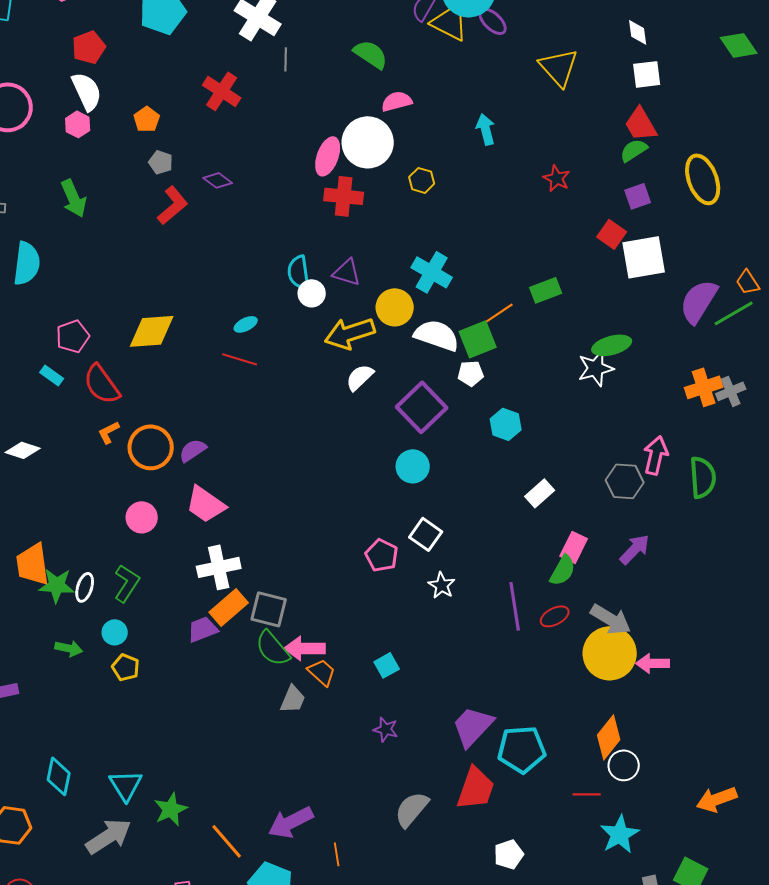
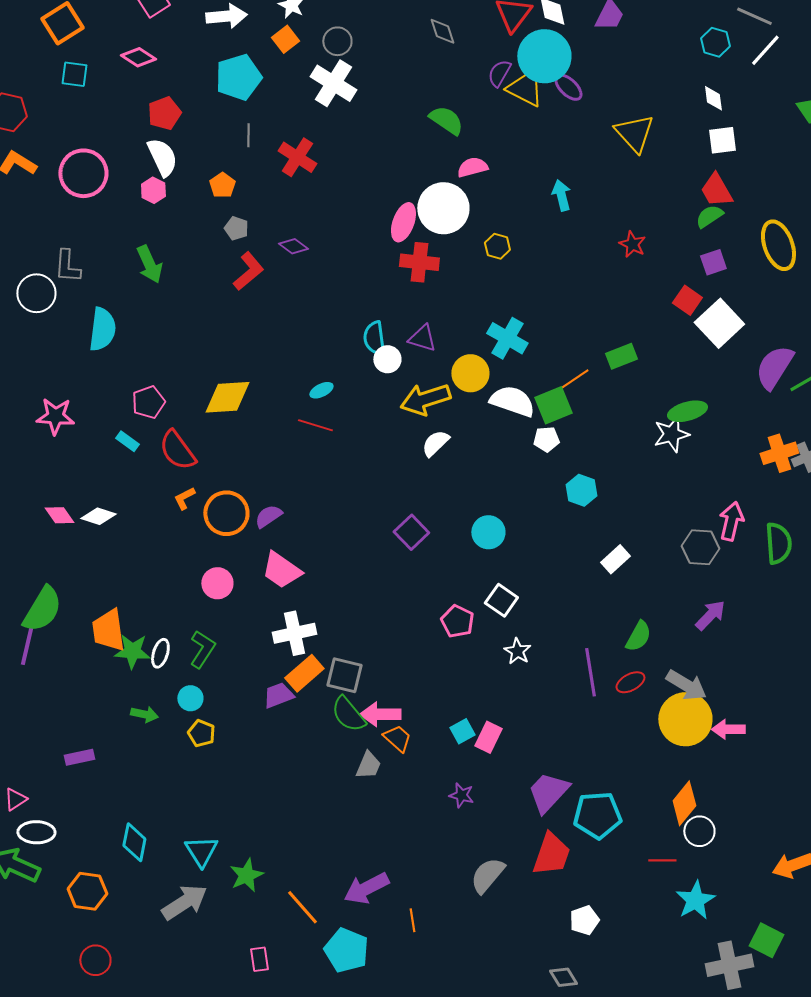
gray line: (286, 59) -> (248, 135), moved
white square: (644, 257) -> (719, 323), turned -33
purple square: (422, 407) -> (411, 532), moved, size x0.7
pink rectangle: (574, 547) -> (488, 737), moved

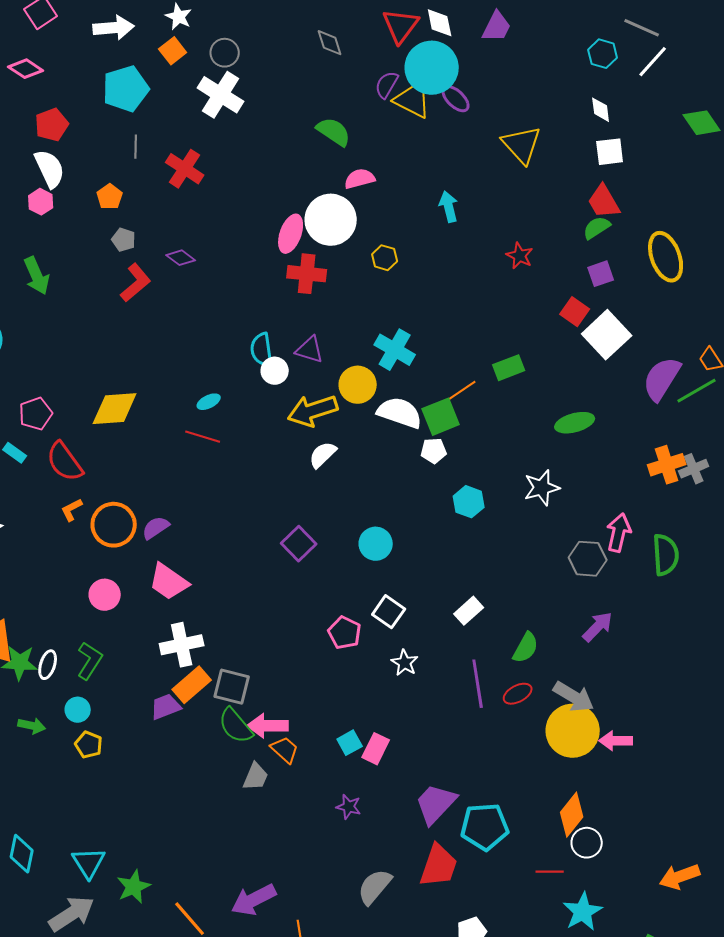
white star: (671, 434) -> (542, 488), moved
white rectangle: (615, 559) -> (469, 611), moved

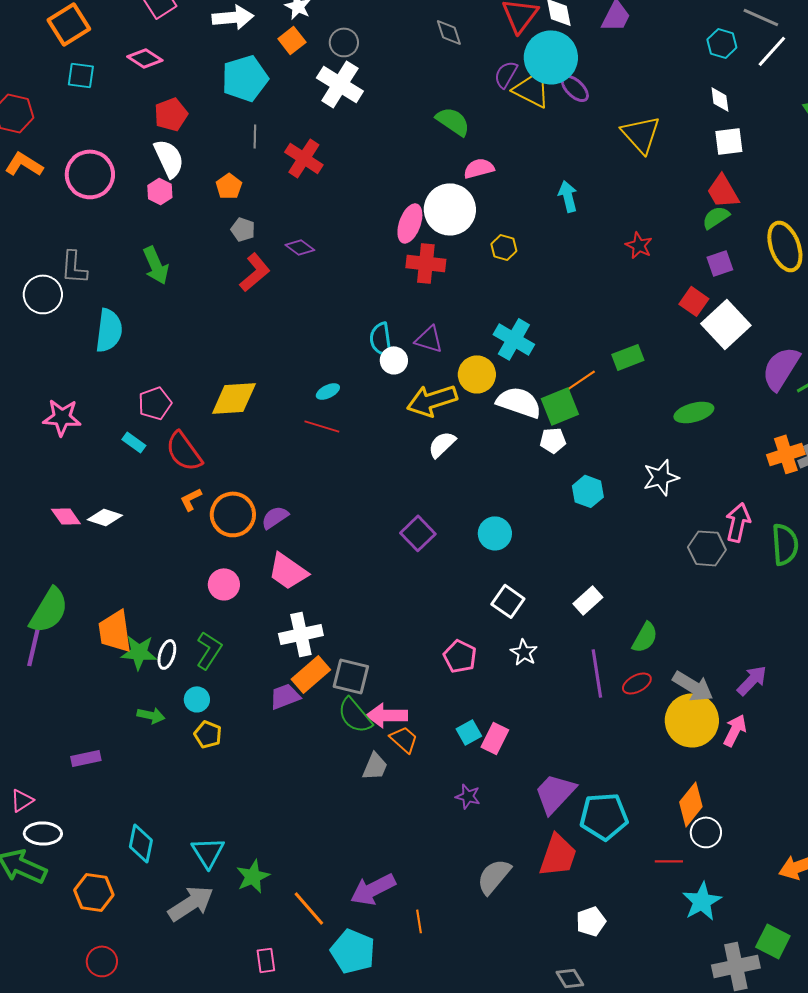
purple arrow: (598, 627) -> (752, 680), moved
pink pentagon: (345, 633) -> (460, 656), moved
pink arrow: (616, 741) -> (735, 730), turned 116

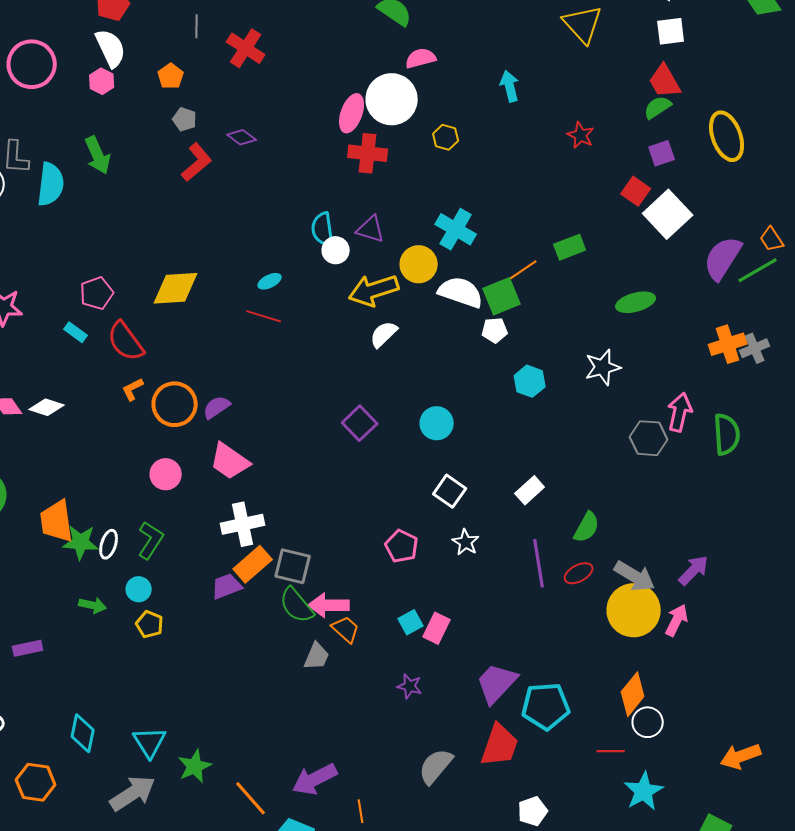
cyan semicircle: (109, 330) -> (51, 184), moved

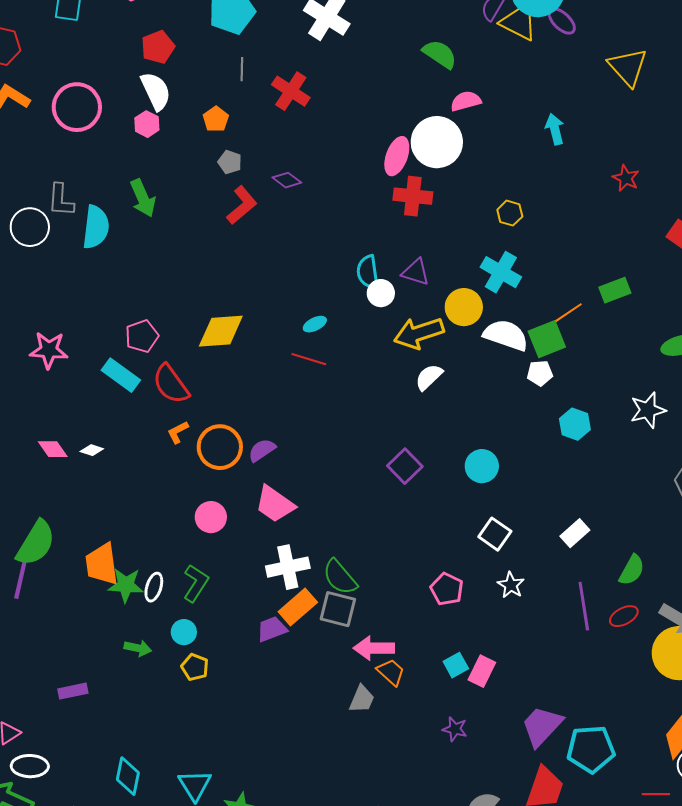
yellow hexagon: (446, 137) -> (510, 213), moved
cyan rectangle: (76, 332) -> (121, 375), size x1.6
white diamond: (47, 407) -> (92, 450), size x0.7
green semicircle: (297, 605) -> (340, 577), moved

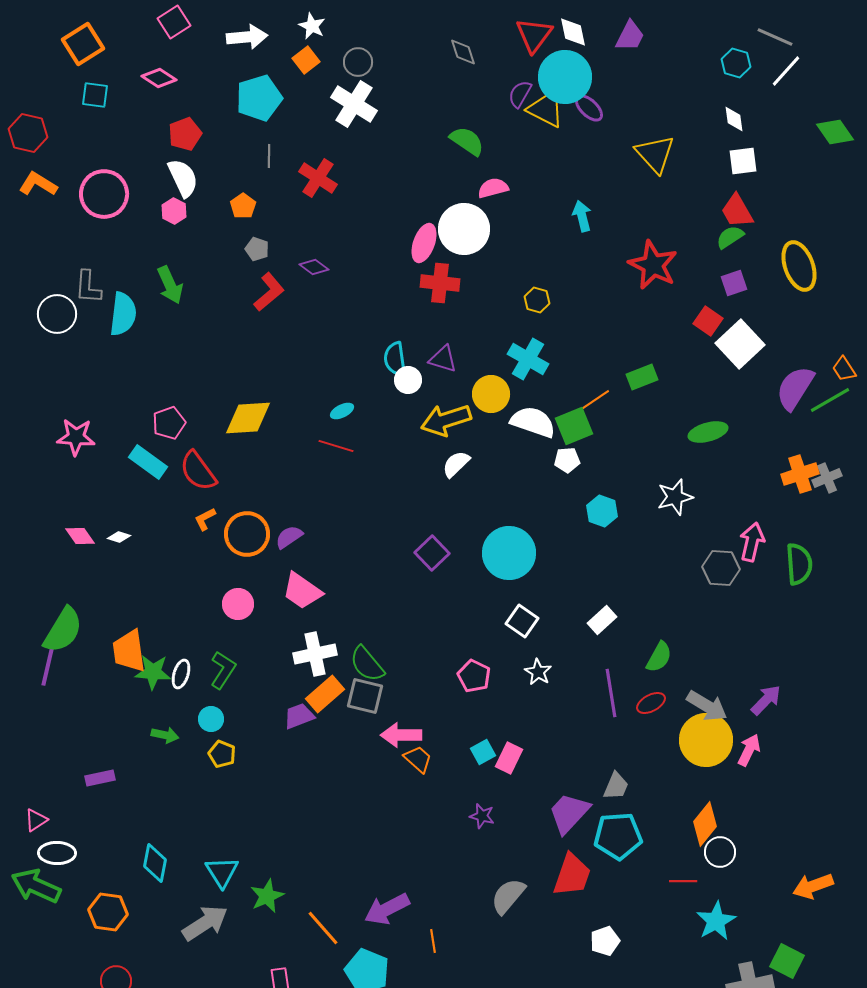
red star: (626, 178) -> (653, 265), size x1.8
cyan circle: (482, 466) -> (509, 553), size x1.6
gray trapezoid: (362, 699) -> (616, 786), moved

